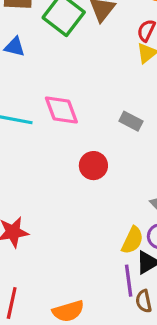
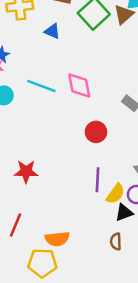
purple line: (129, 281) -> (98, 180), moved

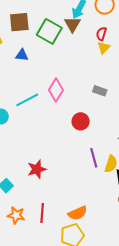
pink diamond: (79, 85) -> (56, 90), turned 60
cyan line: (41, 86) -> (27, 100), turned -30

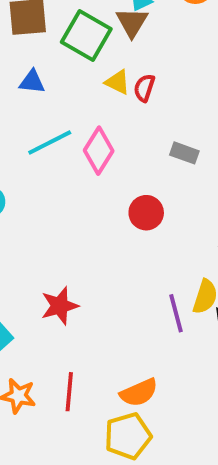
red semicircle: (101, 34) -> (144, 88), moved
yellow triangle: (104, 48) -> (118, 82), moved, turned -48
cyan line: (27, 100) -> (50, 143), moved
purple line: (94, 158) -> (176, 313), moved

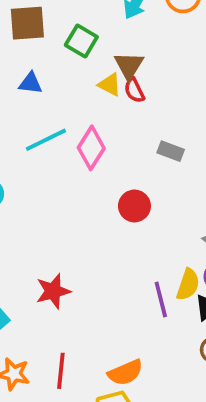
brown triangle: (132, 22) -> (129, 65), moved
green square: (86, 35) -> (81, 41), size x0.7
red semicircle: (144, 88) -> (134, 90), turned -45

